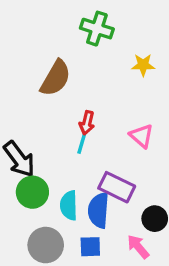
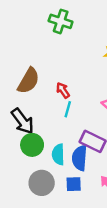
green cross: (97, 29) -> (61, 21), moved
brown semicircle: (56, 78) -> (29, 81), moved
red arrow: (87, 123) -> (63, 90), moved, turned 133

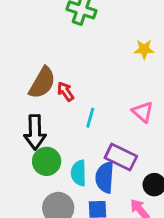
red arrow: (63, 90) -> (65, 91), moved
black arrow: (23, 121) -> (35, 132), turned 36

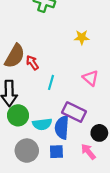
yellow star: (144, 49) -> (82, 37), moved
cyan semicircle: (79, 173) -> (42, 124), turned -96

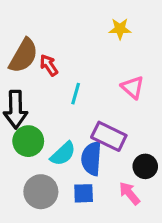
cyan semicircle: (42, 124) -> (63, 154), turned -36

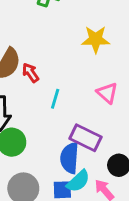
yellow star: (120, 29) -> (96, 39), size x1.4
cyan semicircle: (63, 154) -> (78, 181), moved

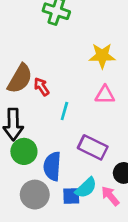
pink triangle: (107, 93) -> (105, 95), moved, turned -40
blue semicircle: (70, 158) -> (52, 166), moved

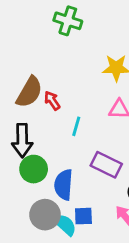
cyan semicircle: (86, 188) -> (65, 225), moved, turned -95

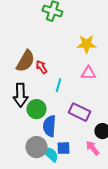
green circle: (34, 169) -> (36, 109), moved

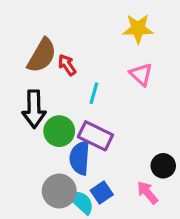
pink triangle: (88, 73) -> (141, 74), turned 42
purple rectangle: (79, 112) -> (95, 136), moved
blue square: (63, 148) -> (102, 193), turned -32

